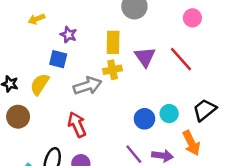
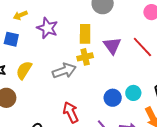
purple star: (68, 35) -> (47, 28), size x1.5
blue square: (58, 59) -> (11, 39), moved
red arrow: (77, 125) -> (71, 112), moved

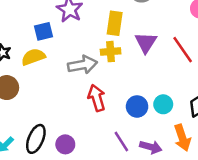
blue square: (11, 39) -> (43, 31), moved, turned -35
yellow semicircle: (24, 70) -> (33, 57), turned 30
red arrow: (71, 112) -> (97, 98), moved

